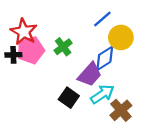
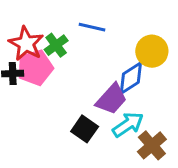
blue line: (102, 19) -> (92, 27), moved, turned 54
green cross: (63, 47) -> (56, 45), moved

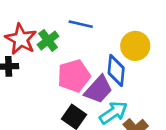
pink pentagon: (35, 68) -> (74, 76), moved
blue diamond: (131, 78) -> (116, 70), turned -52

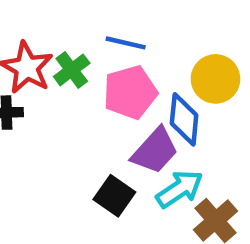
pink pentagon: (74, 76) -> (130, 92), moved

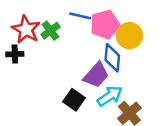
pink pentagon: (130, 92) -> (105, 24), moved

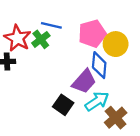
blue line: (80, 16) -> (51, 25), moved

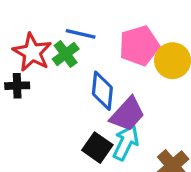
blue diamond: (99, 65) -> (102, 91), moved
cyan arrow: (97, 101) -> (126, 143), moved, turned -30

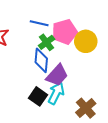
blue line: (81, 34) -> (39, 23), moved
green cross: (66, 54) -> (47, 42), moved

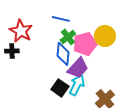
pink pentagon: (65, 32) -> (85, 44), moved

